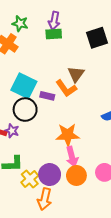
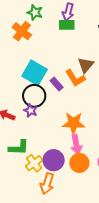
purple rectangle: (47, 96) -> (57, 84), turned 32
purple star: (12, 131) -> (31, 111), moved

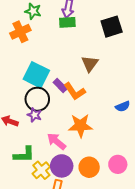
orange cross: (22, 31) -> (20, 32), turned 30
orange L-shape: (75, 78) -> (75, 91), moved
pink arrow: (76, 144) -> (56, 141), moved, turned 144

